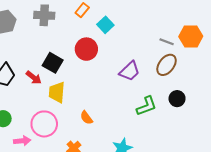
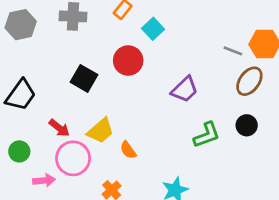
brown ellipse: (167, 65) -> (249, 81), moved
red arrow: (34, 78) -> (59, 128), moved
yellow trapezoid: (57, 92) -> (101, 131), moved, turned -135

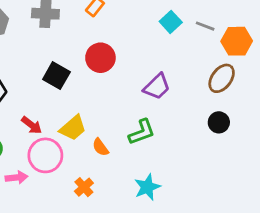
cyan square: (153, 29) -> (171, 22), moved
gray line: (233, 51) -> (205, 26), moved
green L-shape: (207, 135) -> (142, 132), moved

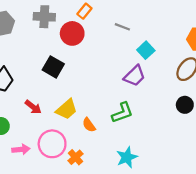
cyan square: (171, 22) -> (146, 50), moved
gray line: (205, 26) -> (122, 27), moved
red circle: (100, 58) -> (72, 33), moved
pink circle: (45, 155) -> (52, 144), moved

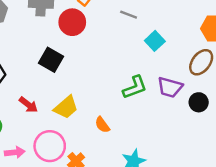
purple trapezoid: (135, 76) -> (170, 87), moved, turned 60
green L-shape: (122, 113) -> (135, 87), moved
orange semicircle: (89, 125) -> (102, 125), moved

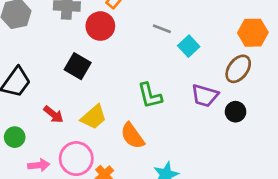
gray line: (129, 15) -> (162, 29), moved
green L-shape: (135, 87) -> (150, 96), moved, turned 96
orange semicircle: (102, 125) -> (132, 136), size x1.5

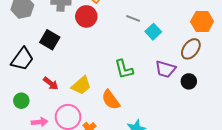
black square: (78, 66) -> (50, 40), moved

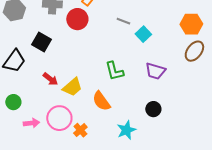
brown ellipse: (191, 49) -> (194, 51), moved
black circle: (189, 81) -> (153, 109), moved
red arrow: (51, 83) -> (50, 79), moved

